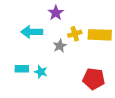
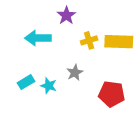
gray star: (60, 46) -> (75, 73), moved
cyan rectangle: (22, 69) -> (26, 82), turned -32

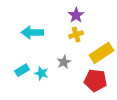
purple star: (66, 15) -> (76, 15), moved
yellow rectangle: (119, 42) -> (102, 53), moved, turned -35

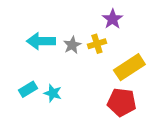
purple star: (76, 15) -> (113, 19), moved
gray star: (64, 62) -> (72, 45), moved

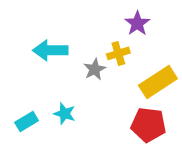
gray star: (72, 45) -> (95, 69), moved
cyan rectangle: (28, 89) -> (27, 122), moved

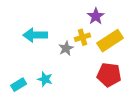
yellow rectangle: (158, 82) -> (110, 41), moved
red pentagon: (148, 125) -> (109, 75), moved

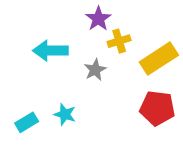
purple star: (96, 16) -> (98, 19), moved
yellow cross: (83, 37) -> (119, 41), moved

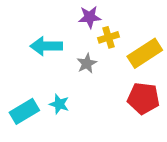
purple star: (98, 19) -> (90, 17), turned 30
cyan rectangle: (27, 122) -> (24, 111), size x1.4

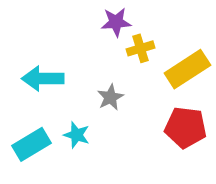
cyan arrow: (46, 46) -> (43, 79), moved
gray star: (87, 63) -> (110, 97), moved

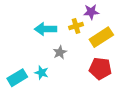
purple star: (116, 22) -> (91, 12), moved
cyan arrow: (43, 79) -> (46, 29), moved

